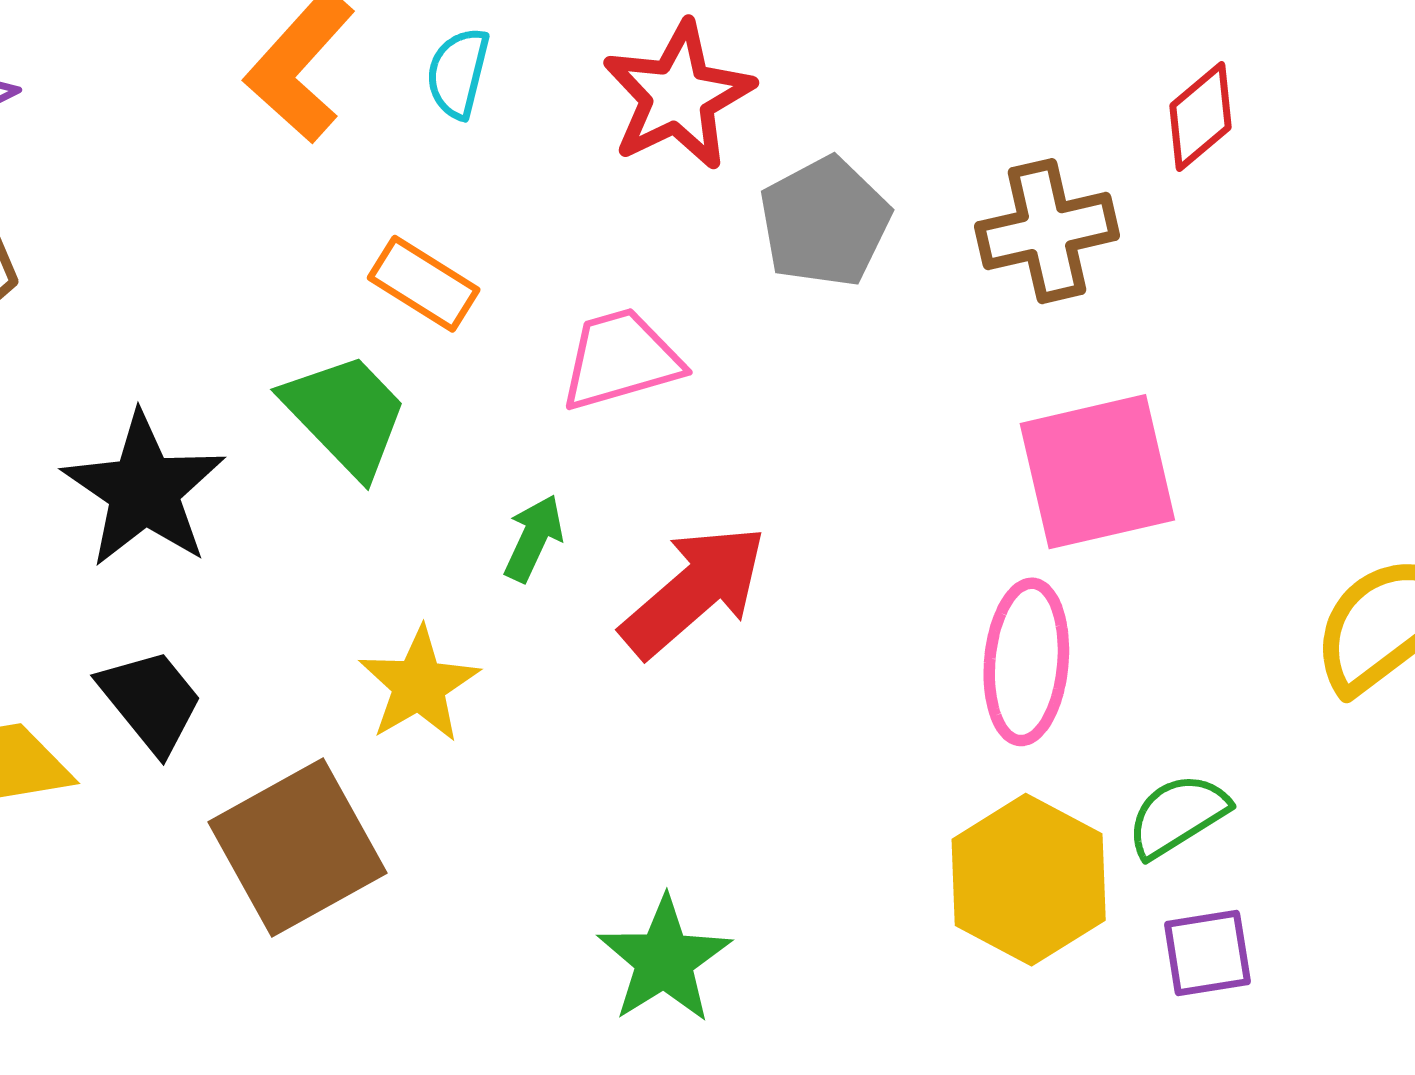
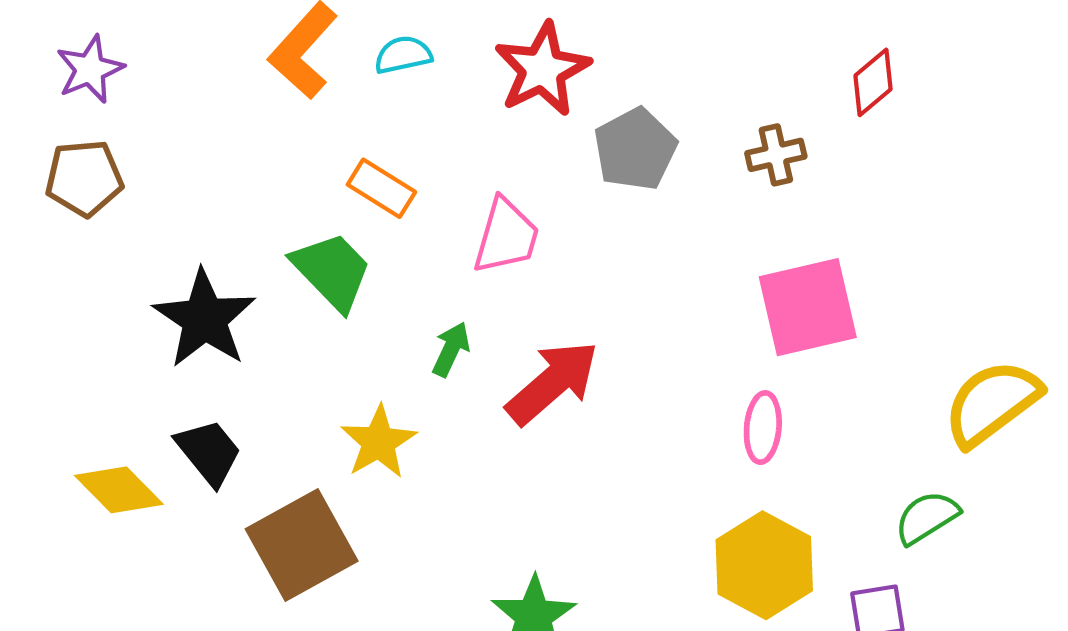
cyan semicircle: (458, 73) -> (403, 55), turned 64
brown cross: (1047, 231) -> (776, 155), size x0.7
pink trapezoid: (621, 359) -> (506, 236), turned 122
pink ellipse: (1026, 662) -> (763, 428), size x0.7
green semicircle: (1178, 815) -> (927, 517), moved

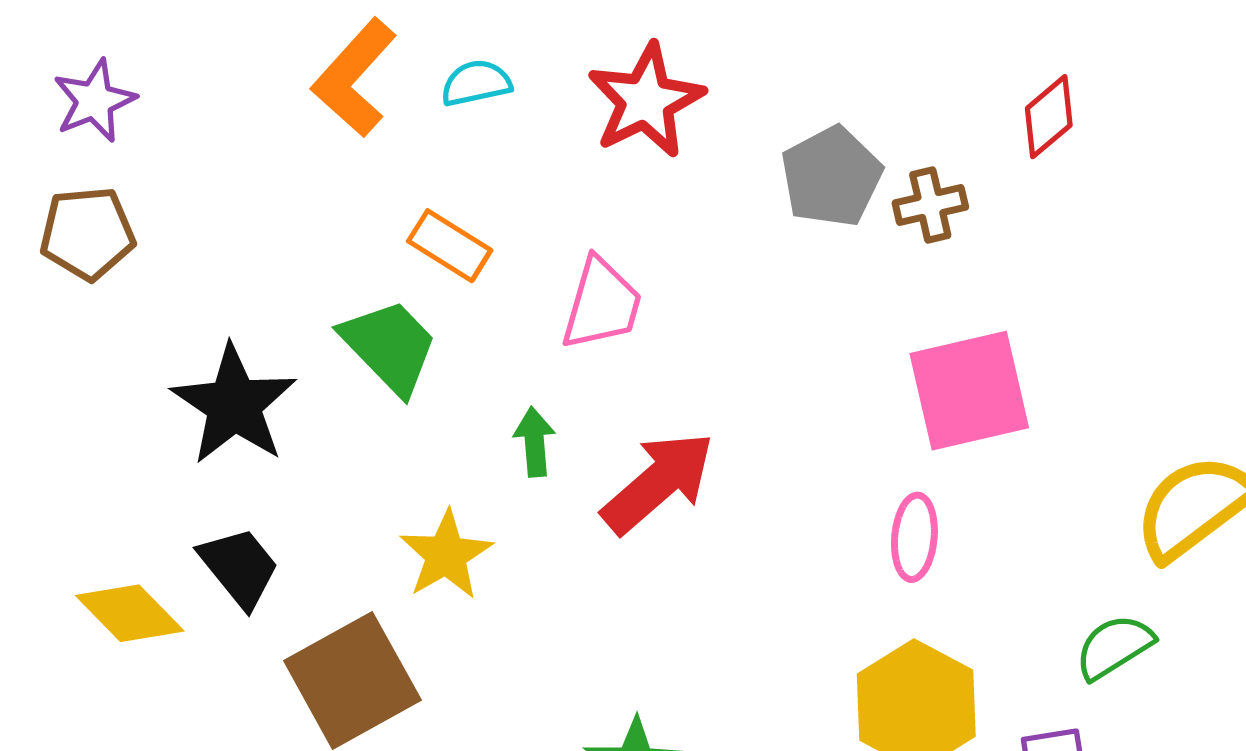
gray pentagon: (635, 149) -> (831, 177), moved
green arrow: (451, 349) -> (534, 442), turned -30

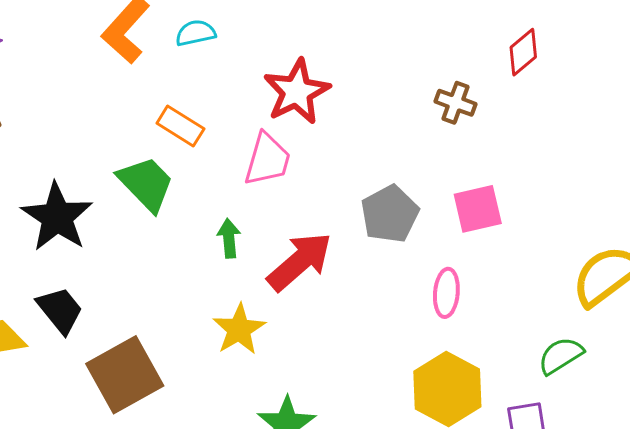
red star: (646, 101) -> (297, 92), moved
gray pentagon: (831, 177) -> (390, 214), moved
brown cross: (930, 205) -> (455, 103), turned 33
pink square: (969, 391) -> (478, 209), size x0.7
yellow star: (446, 555) -> (239, 329), moved

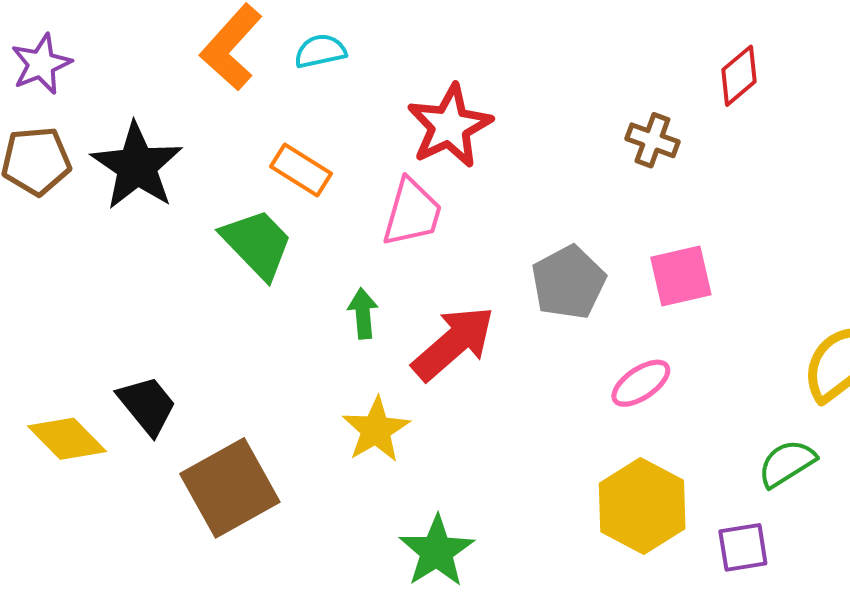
black star: (57, 217) -> (137, 166), moved
pink ellipse: (446, 293) -> (641, 383), turned 51

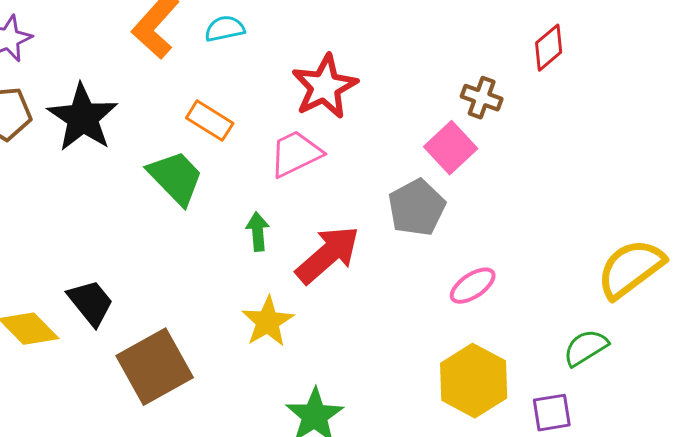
pink trapezoid: (412, 213) -> (296, 154), turned -132
pink square: (681, 276) -> (451, 148), moved, turned -30

